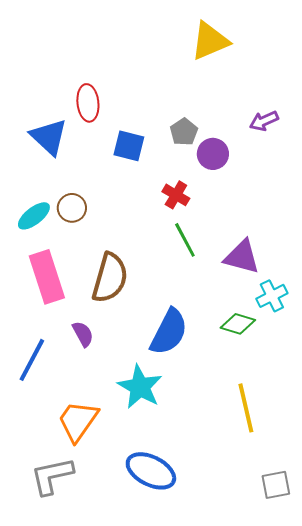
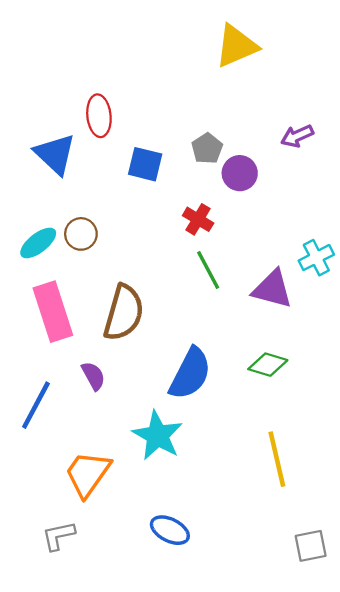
cyan cross: (272, 296) -> (316, 258), moved
blue ellipse: (151, 471) -> (170, 530), size x0.7
gray L-shape: (52, 476) -> (58, 536), size x0.7

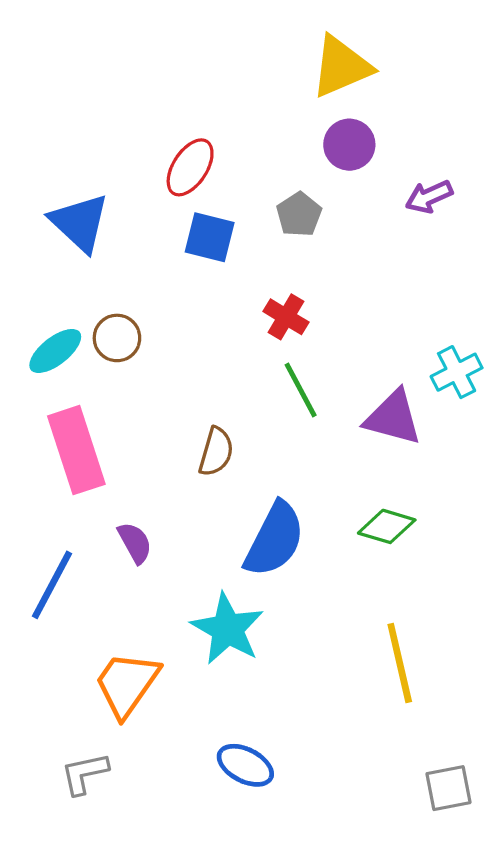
red ellipse: (99, 116) -> (190, 167), moved, turned 39
purple circle: (240, 173) -> (349, 145), moved
brown semicircle: (124, 313) -> (216, 452), moved, size x0.6

